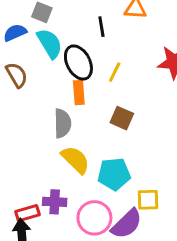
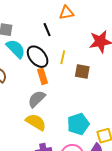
brown square: (122, 118) -> (82, 71), moved
gray semicircle: (62, 123) -> (37, 99), turned -120
yellow semicircle: (75, 160) -> (36, 122), moved

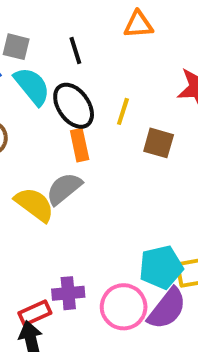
black line: (47, 30) -> (75, 50), moved
yellow semicircle: (36, 122) -> (34, 205), moved
cyan pentagon: (78, 124) -> (161, 267), moved

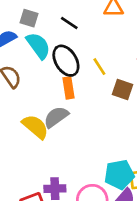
black line: (75, 50) -> (69, 23), turned -42
yellow line: (123, 111) -> (99, 67), turned -54

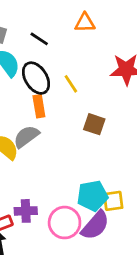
brown square: (123, 89) -> (94, 124), moved

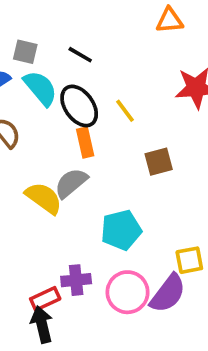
orange triangle: (85, 23) -> (170, 20), moved
brown square: (94, 124) -> (159, 162), turned -30
cyan pentagon: (92, 196) -> (121, 230), moved

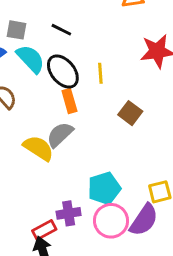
yellow line: (125, 111) -> (100, 73), turned 36
brown square: (159, 162) -> (130, 113), turned -35
cyan pentagon: (121, 230) -> (104, 188), moved

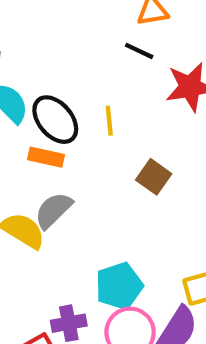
black line: (61, 30) -> (139, 51), moved
orange rectangle: (69, 101) -> (46, 157), moved, turned -60

